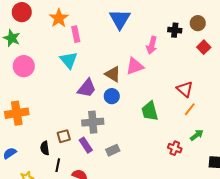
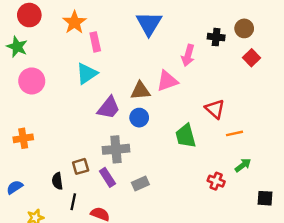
cyan triangle: (69, 60) -> (87, 74), turned 36
brown triangle: (113, 74) -> (140, 91), turned -36
red triangle: (185, 89) -> (215, 109), moved
orange line: (190, 109) -> (234, 133), turned 40
orange cross: (17, 113) -> (23, 138), size x0.7

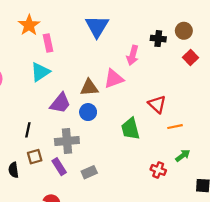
black line: (73, 202) -> (28, 130), moved

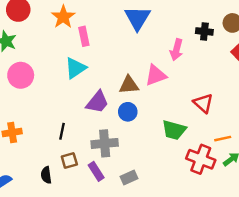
orange line: (175, 127) -> (223, 139), moved
green trapezoid: (130, 129) -> (174, 130), turned -60
red cross: (158, 170) -> (201, 159), moved, size x1.6

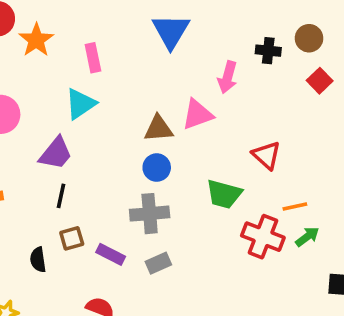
orange star: (63, 17) -> (36, 40), moved
purple trapezoid: (97, 102) -> (56, 153), moved
gray cross: (105, 143) -> (150, 214), moved
purple rectangle: (96, 171) -> (111, 254), turned -30

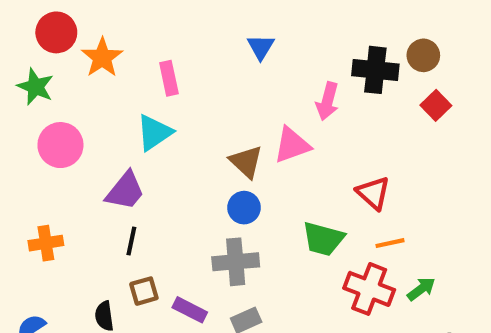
blue triangle: (171, 31) -> (261, 47), size x0.6
black cross: (268, 51) -> (375, 70), size x1.5
brown triangle: (158, 129) -> (246, 162), turned 48
orange line: (295, 206) -> (390, 243), moved

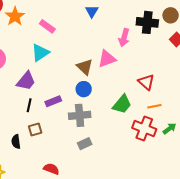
pink rectangle: (169, 78) -> (47, 26), turned -42
green trapezoid: (323, 239) -> (122, 104), turned -65
purple rectangle: (190, 310) -> (53, 101), moved, turned -49

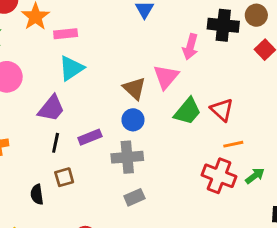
pink rectangle: (47, 26) -> (66, 34), moved, turned -42
pink triangle: (107, 59) -> (166, 77), turned -30
green trapezoid: (122, 104) -> (187, 111), moved

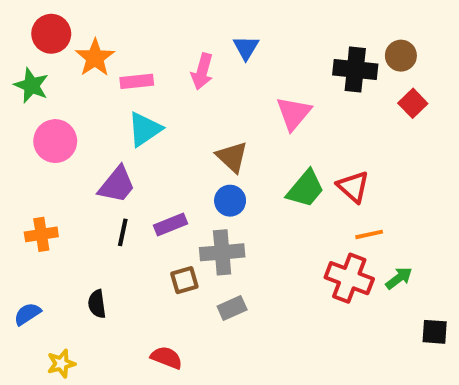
pink arrow: (190, 47) -> (202, 72), moved
pink triangle: (166, 77) -> (294, 113), moved
brown square: (64, 177) -> (184, 280), moved

